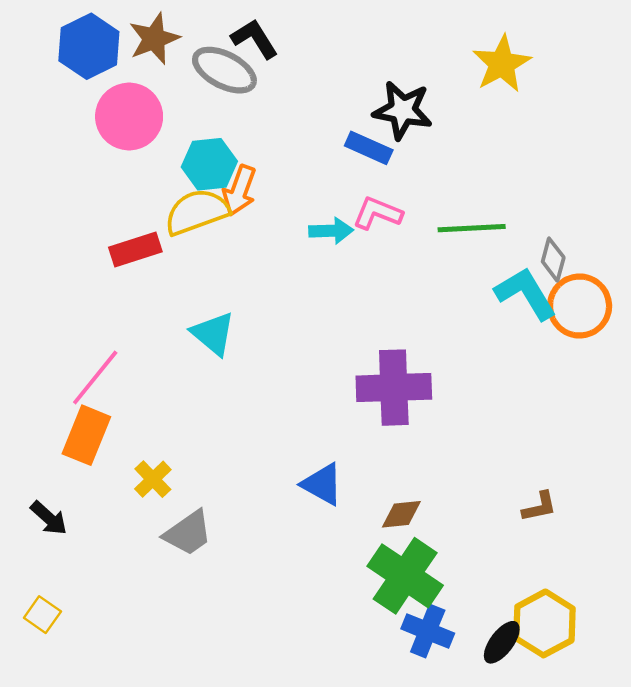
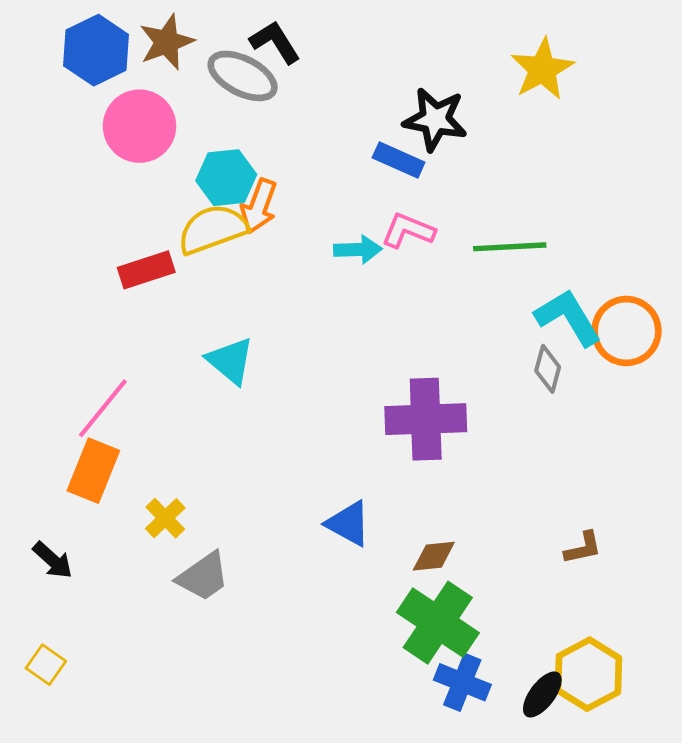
gray diamond: (553, 260) -> (548, 369), moved

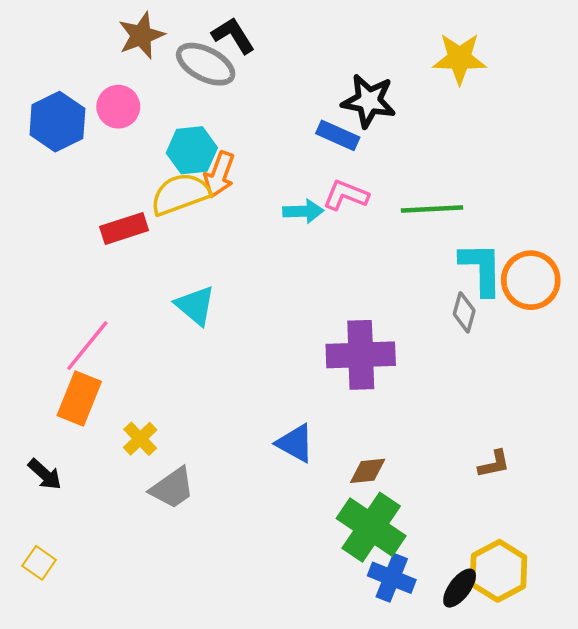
blue hexagon: (96, 50) -> (57, 122), moved
yellow star: (542, 69) -> (460, 58), turned 30
pink circle: (139, 126) -> (118, 107), size x0.7
cyan L-shape: (568, 317) -> (481, 269), turned 30

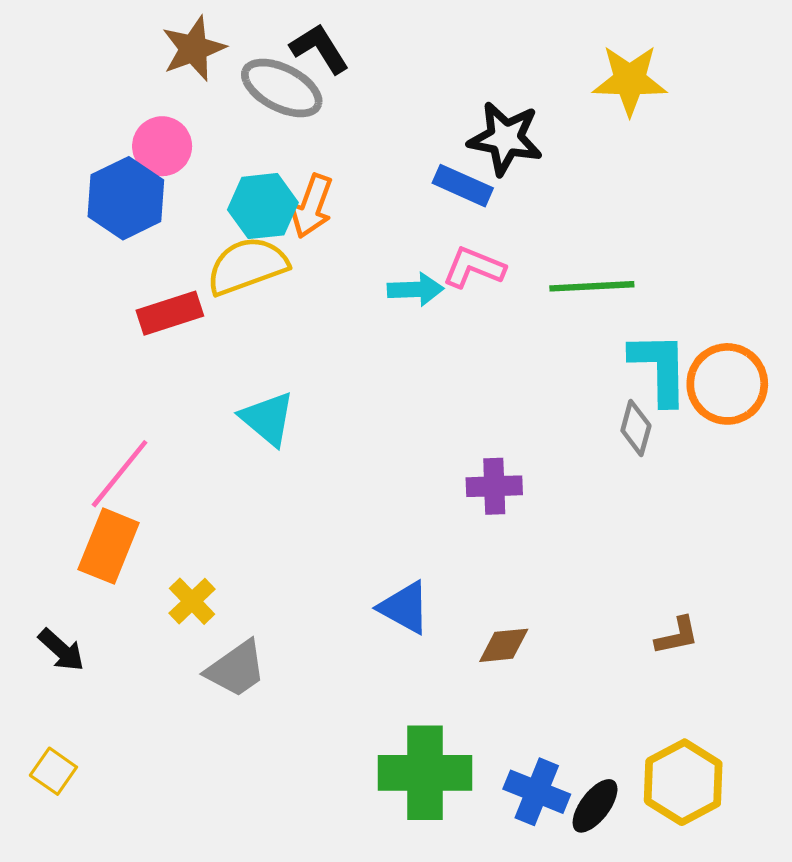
blue hexagon: (57, 122) -> (126, 198), moved
orange arrow: (219, 174) -> (312, 206), moved
purple cross: (361, 355) -> (494, 486), size x0.6
green cross: (371, 527) -> (425, 773), moved, turned -34
black ellipse: (460, 588) -> (595, 806), moved

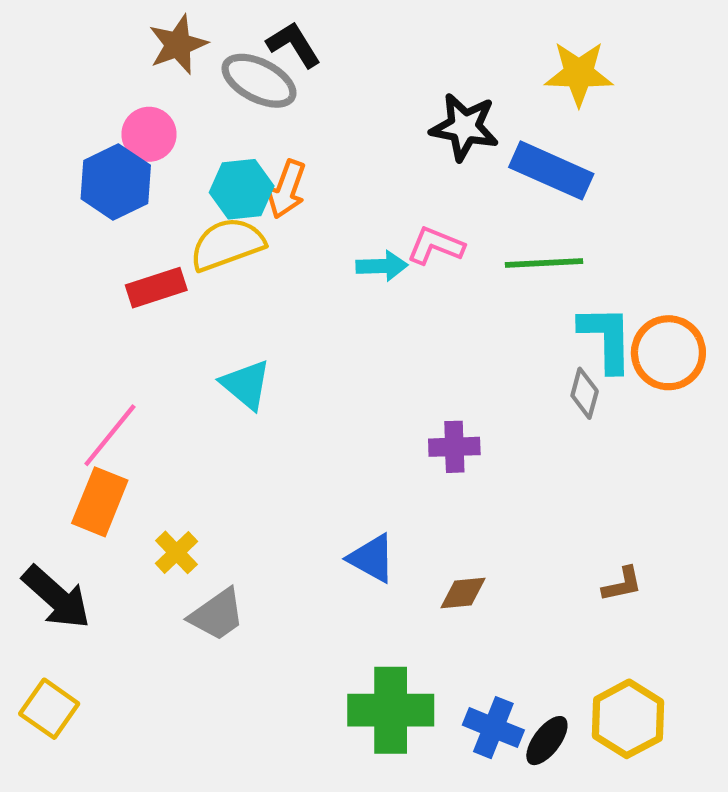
blue rectangle: (463, 186) -> (551, 170), moved, size x1.5
black arrow: (61, 650) -> (56, 597), size x1.6
yellow square: (53, 771) -> (49, 709), size x1.4

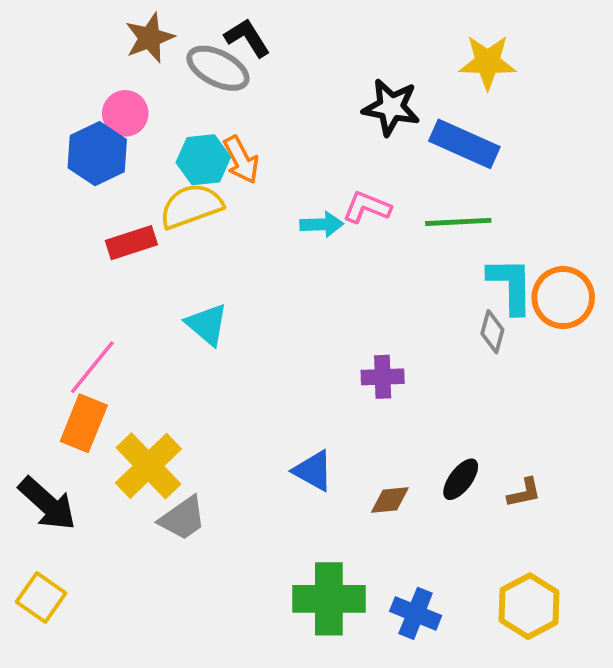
orange arrow: (286, 189) -> (241, 160), turned -48
yellow cross: (176, 552) -> (148, 466), size x1.8
black ellipse: (547, 741) -> (461, 479), moved

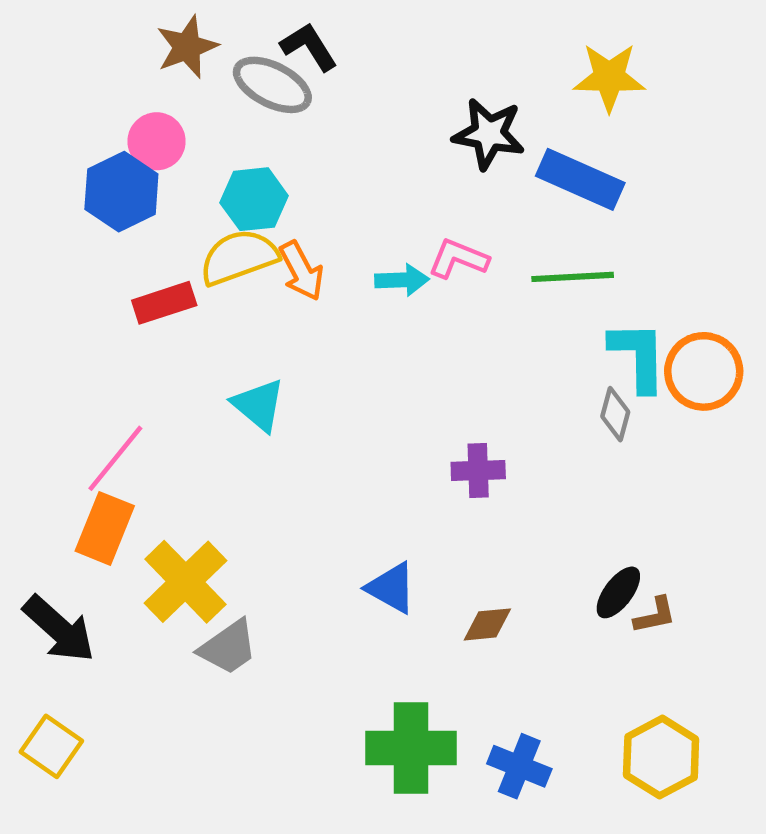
orange arrow: (241, 160) -> (301, 271), moved
black ellipse: (461, 479) -> (618, 592), moved

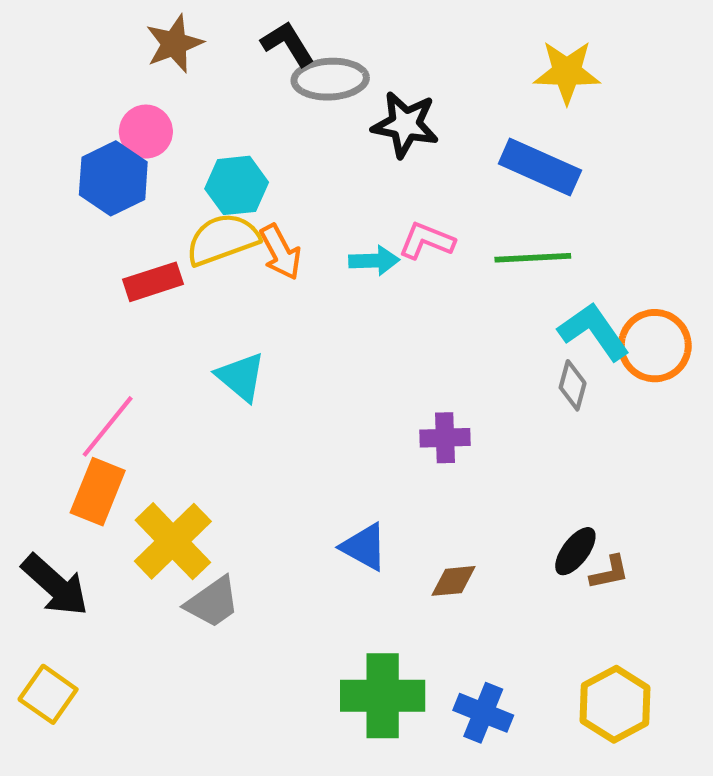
gray ellipse: (272, 85) -> (330, 79), moved, turned -30
black star: (489, 134) -> (405, 125), moved
cyan L-shape: (638, 356) -> (594, 331), turned -34

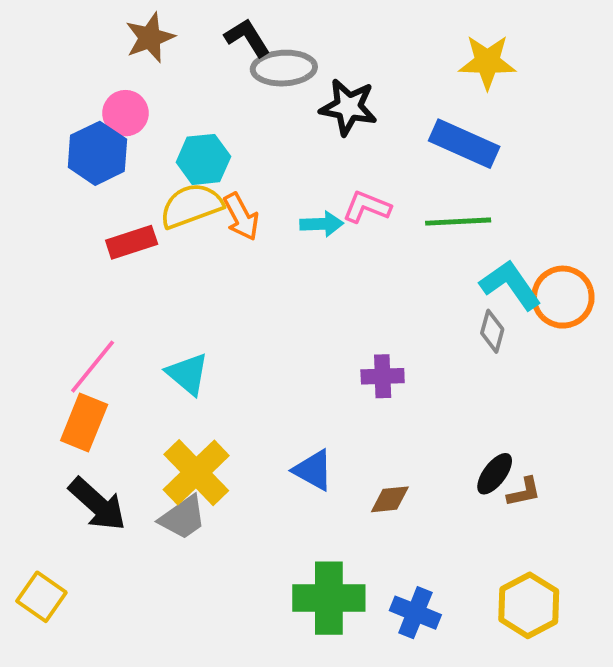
cyan triangle: (241, 377) -> (188, 374), moved
yellow cross: (173, 541) -> (196, 473), moved
black arrow: (55, 585) -> (97, 504), moved

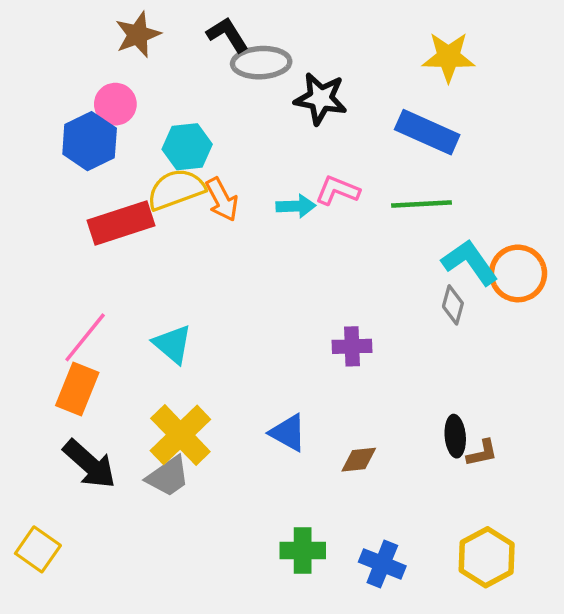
red rectangle: (132, 242) -> (121, 223), size x1.4
black ellipse: (495, 474) -> (455, 436), turned -42
green cross: (329, 598) -> (303, 551), size x0.7

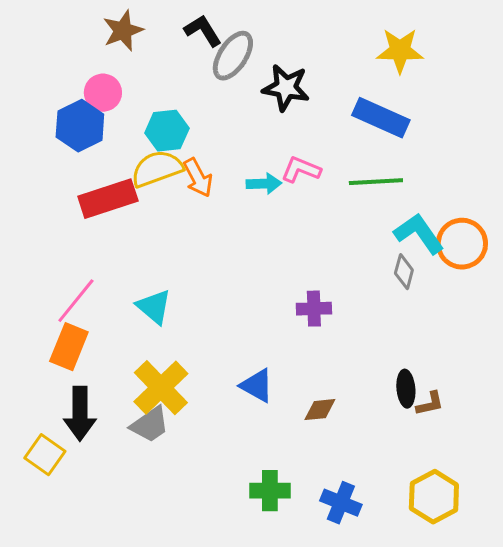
gray ellipse: (261, 63) -> (233, 56), turned -54
black arrow: (90, 464) -> (80, 414), turned 48
yellow square: (38, 549) -> (45, 455), moved

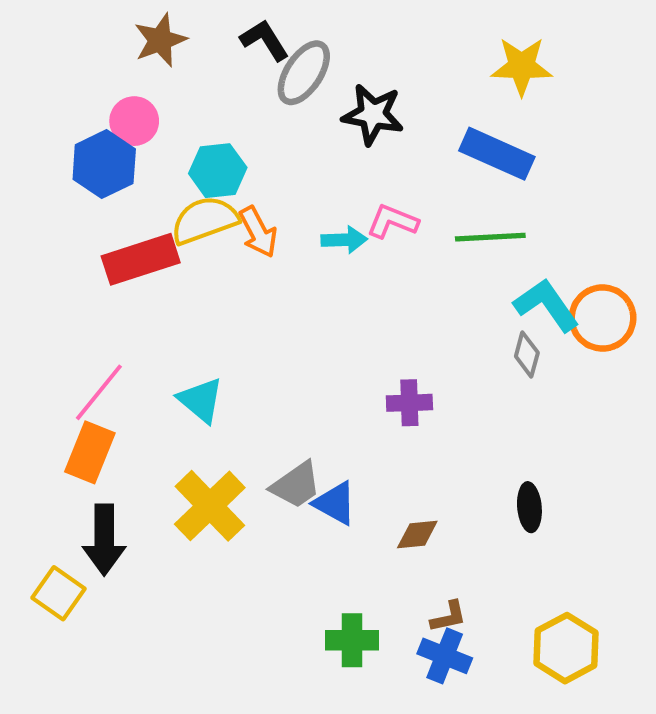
brown L-shape: (430, 404) -> (449, 617), moved
gray trapezoid: (150, 425) -> (296, 485), moved

